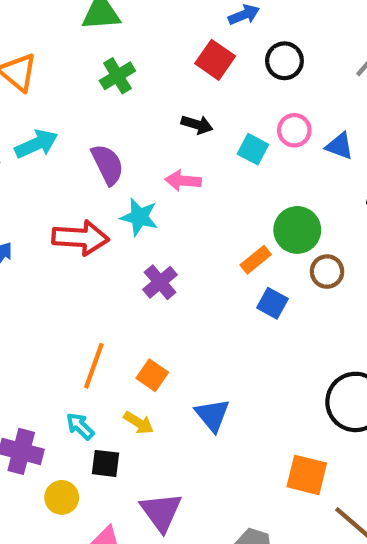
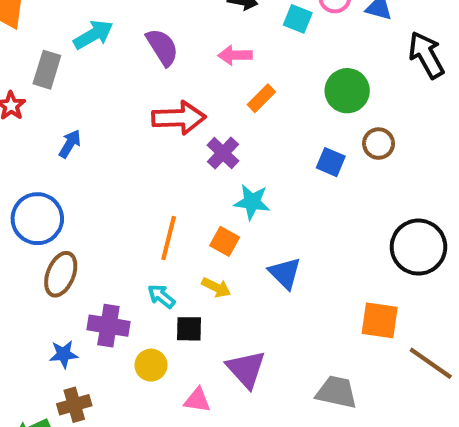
cyan star: (139, 217) -> (252, 202), moved
red arrow: (81, 238) -> (179, 118), moved
orange rectangle: (256, 260) -> (261, 98), moved
brown circle: (327, 272) -> (379, 144), moved

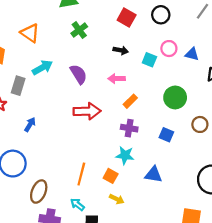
brown circle: (379, 144) -> (200, 124), moved
purple cross: (223, 153) -> (129, 128), moved, turned -35
blue triangle: (285, 273) -> (153, 175), moved, turned -36
brown ellipse: (61, 274) -> (39, 192), moved
yellow arrow: (216, 287) -> (117, 199), moved

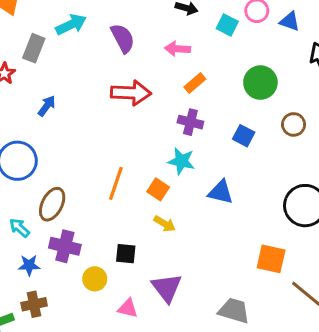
cyan arrow: (77, 204) -> (19, 228), moved

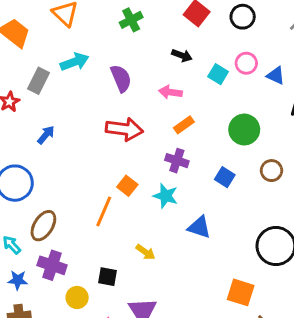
orange square: (158, 189) -> (127, 186), moved

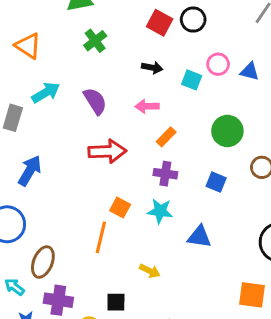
black circle: (243, 17) -> (193, 20), moved
blue arrow: (46, 135) -> (30, 171), size x1.5

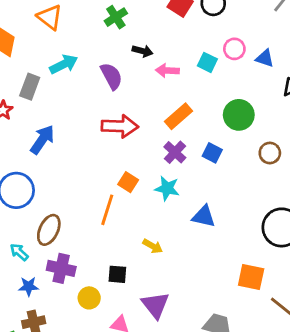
black arrow: (152, 68) -> (142, 51), moved
pink arrow: (147, 106) -> (167, 71), moved
orange rectangle: (166, 137) -> (178, 116), size x1.4
purple cross: (165, 174) -> (175, 152), turned 30
blue square: (216, 182) -> (212, 153), moved

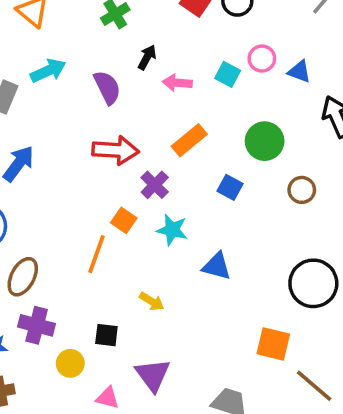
black arrow: (142, 51) -> (147, 57), turned -78
purple cross: (175, 152) -> (155, 185), moved

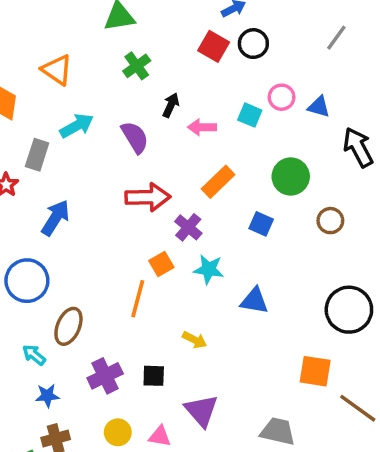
orange square: (124, 220) -> (161, 264), turned 30
purple cross: (37, 325) -> (105, 376), moved, turned -36
yellow circle: (70, 363) -> (118, 432), moved

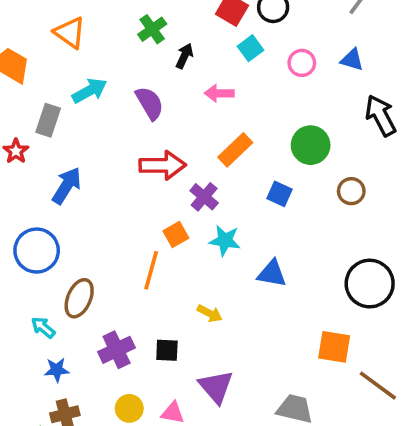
black arrow: (171, 105) -> (184, 56), moved
blue triangle: (319, 107) -> (352, 60), moved
cyan square: (250, 115) -> (251, 48), moved, turned 30

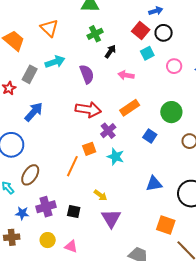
blue triangle: (272, 273) -> (154, 184), moved, turned -30
blue star: (57, 370) -> (22, 213), moved
purple triangle: (216, 387) -> (111, 218), moved

